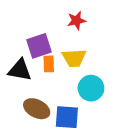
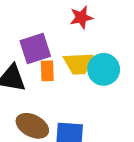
cyan circle: (91, 88) -> (104, 69), moved

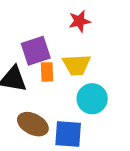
cyan circle: (104, 69) -> (92, 99), moved

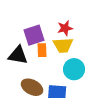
red star: (79, 21) -> (65, 28), moved

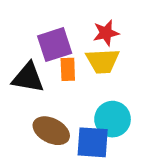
cyan circle: (74, 69) -> (113, 119), moved

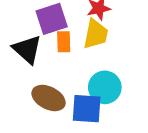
yellow trapezoid: (103, 61) -> (96, 34), turned -76
black triangle: (28, 78) -> (27, 49), turned 32

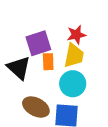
cyan circle: (105, 87) -> (73, 84), moved

